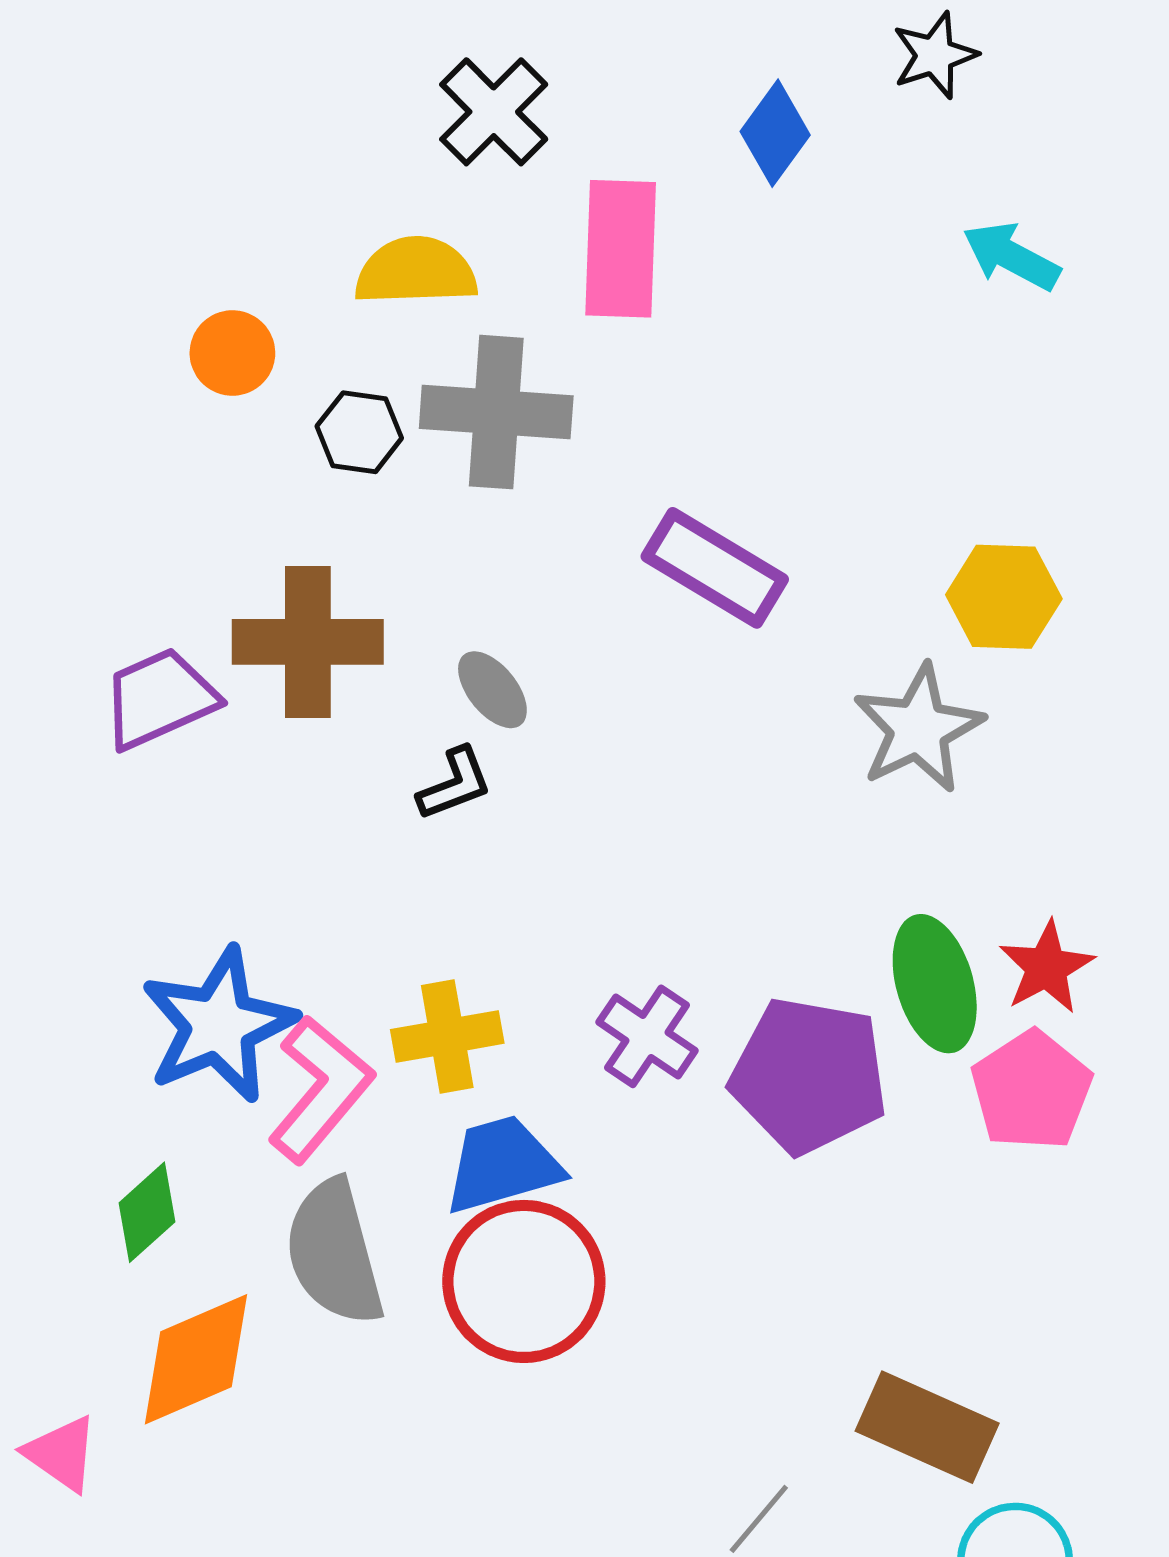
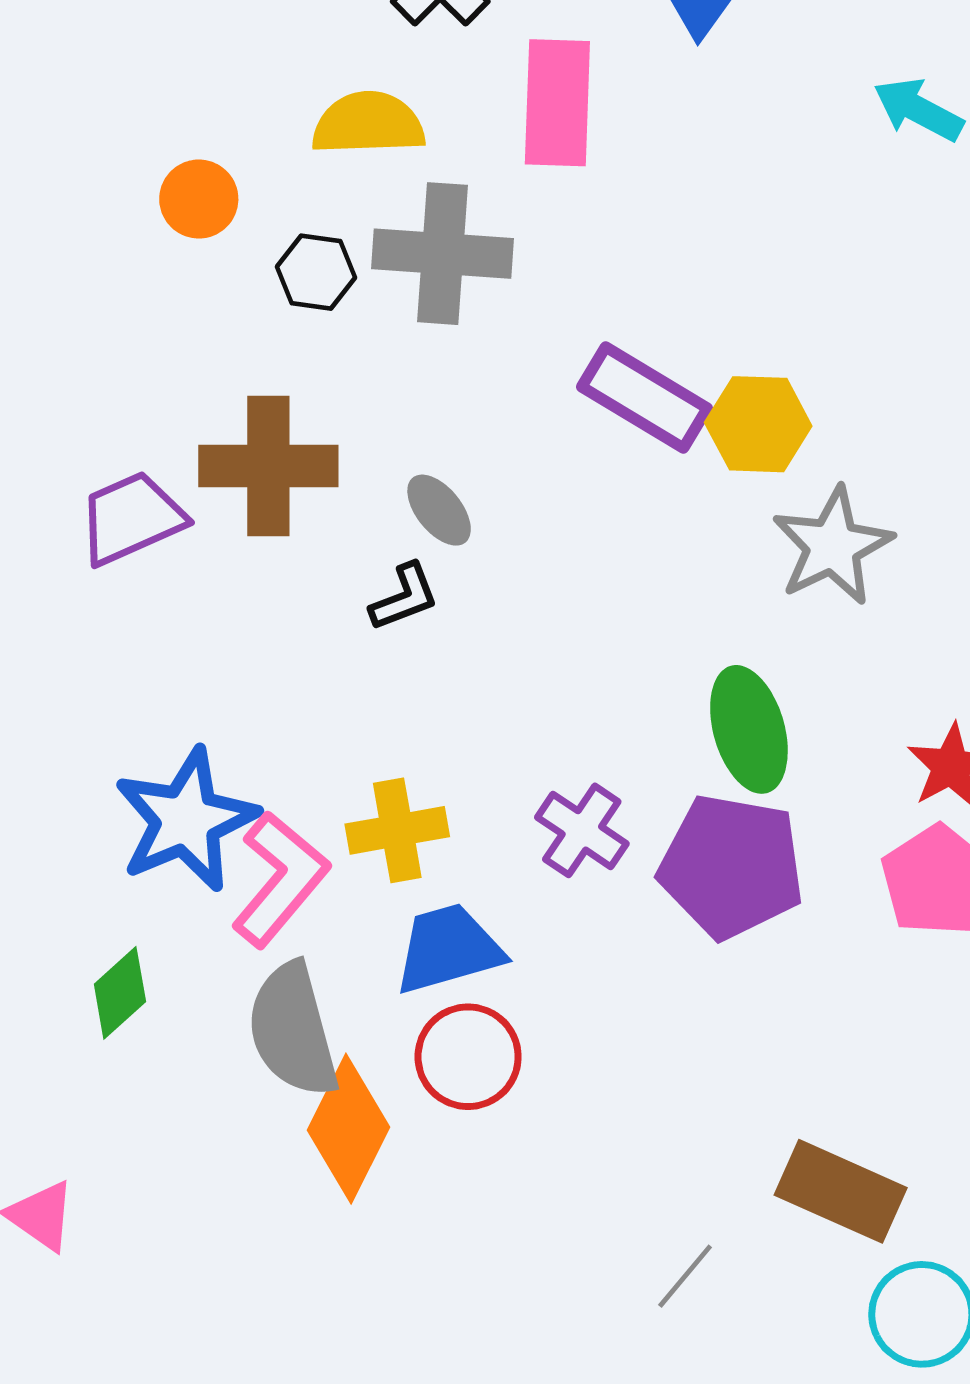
yellow hexagon: (1004, 597) -> (758, 424), moved
green ellipse: (935, 984) -> (749, 729), moved
red circle: (524, 1281) -> (468, 1057), size x0.7
orange diamond: (196, 1359) -> (349, 1129), moved, turned -40

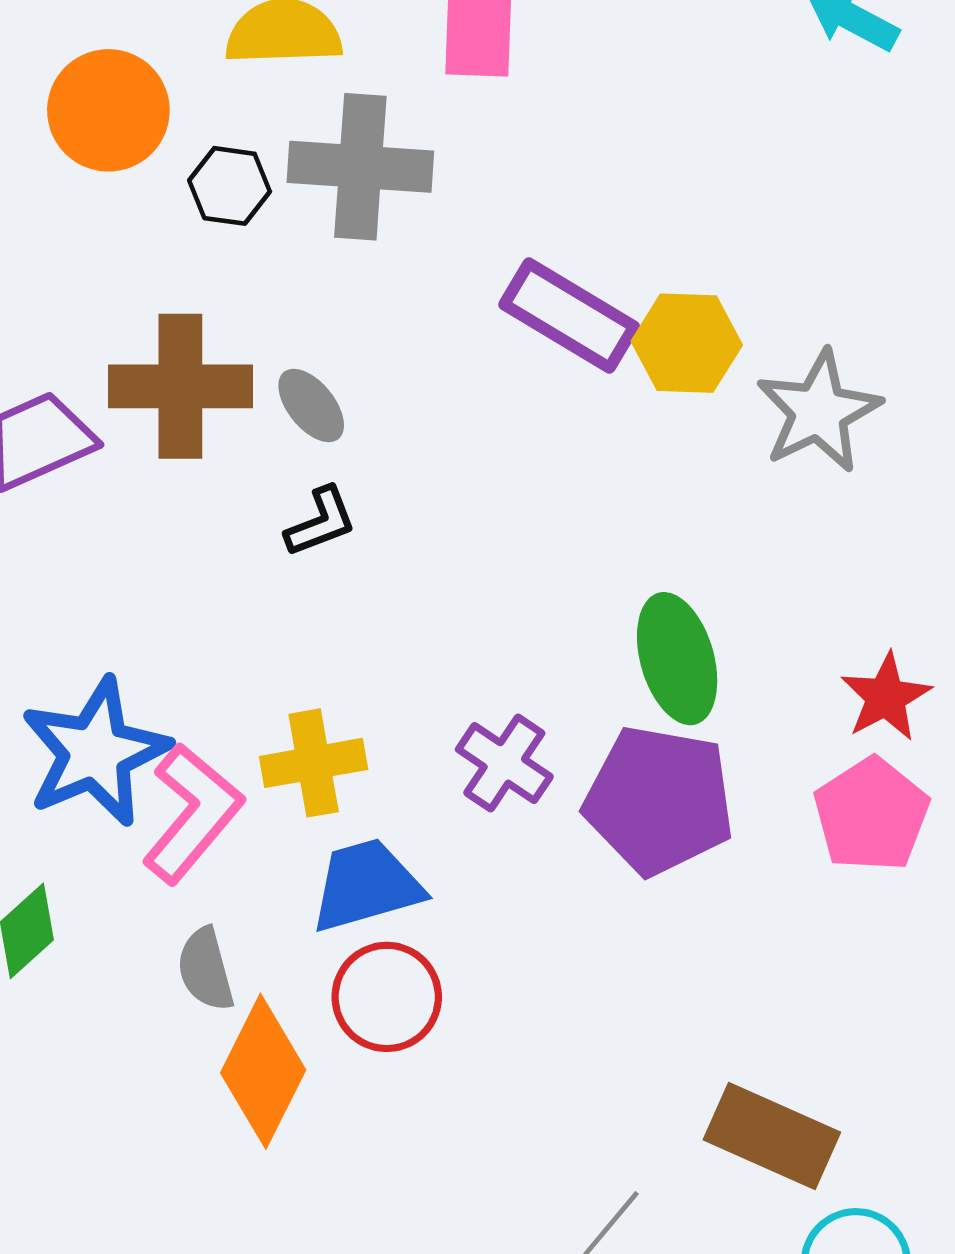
orange circle: (199, 199) -> (108, 110), size x1.5
gray ellipse: (439, 510) -> (311, 405), moved
gray star: (832, 546) -> (819, 411), moved
gray semicircle: (293, 1030) -> (206, 969), size x0.6

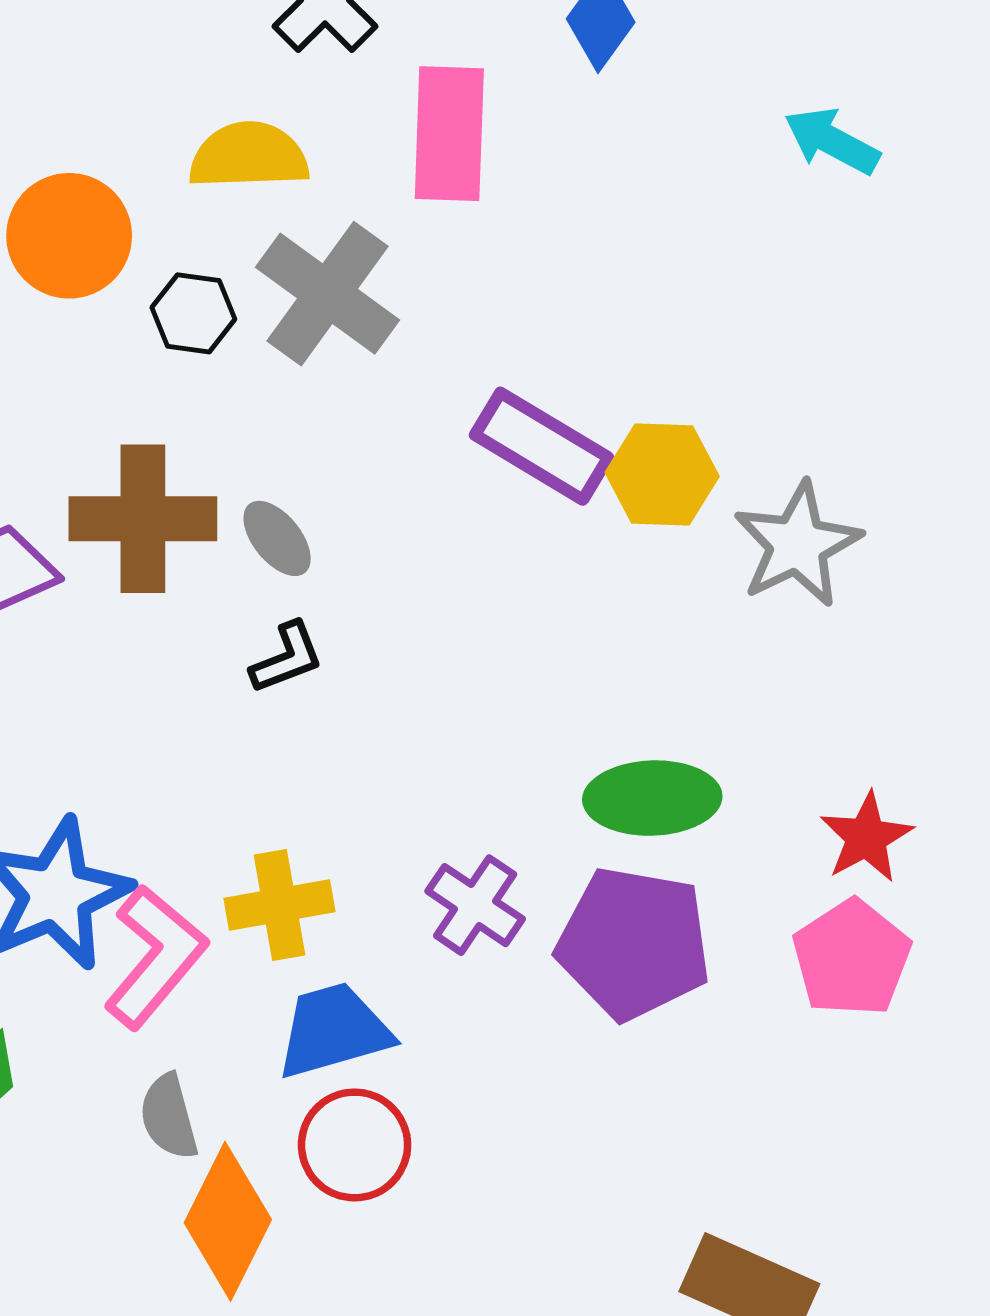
gray cross: (360, 167) -> (327, 294), turned 32
green ellipse: (677, 659) -> (652, 798), turned -76

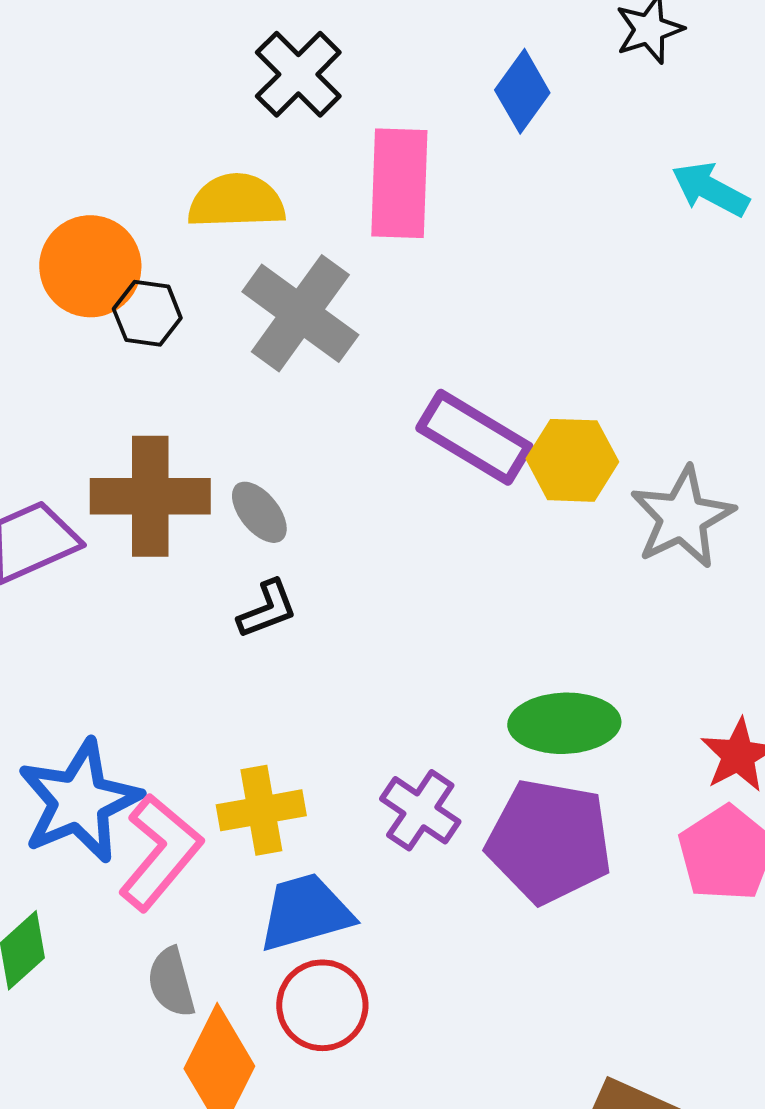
black hexagon: (193, 313) -> (147, 313), moved

